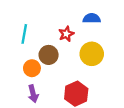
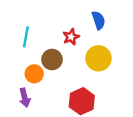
blue semicircle: (92, 18) -> (98, 20), turned 70
purple arrow: (33, 94) -> (25, 98), moved

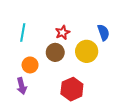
blue semicircle: (98, 20) -> (103, 32), moved
brown circle: (52, 60) -> (55, 52), moved

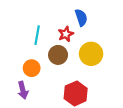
cyan line: (23, 32) -> (37, 35), moved
blue semicircle: (103, 32) -> (81, 18), moved

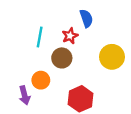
yellow circle: (91, 54) -> (112, 57), moved
orange circle: (32, 68) -> (41, 80), moved

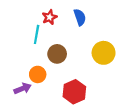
red star: (70, 36) -> (50, 17), moved
purple arrow: (24, 95) -> (23, 88), turned -98

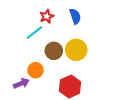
cyan line: (37, 34) -> (34, 33), turned 42
yellow circle: (104, 53) -> (76, 50), moved

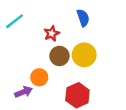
red star: (47, 16) -> (52, 34), moved
cyan line: (34, 33) -> (15, 21), moved

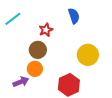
yellow circle: (84, 55) -> (88, 55), moved
brown circle: (59, 56) -> (38, 50), moved

